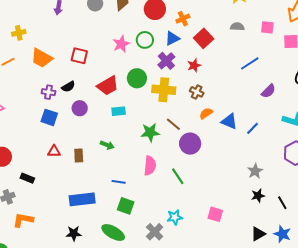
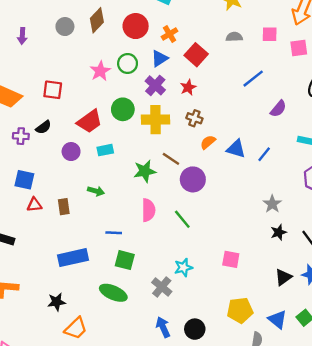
purple circle: (80, 108) -> (71, 152), moved
blue square: (49, 117) -> (24, 180), moved
black star: (74, 233) -> (57, 302), moved

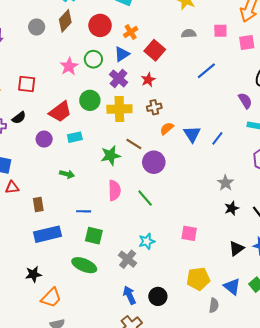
purple semicircle: (278, 109) -> (245, 101), moved, turned -70
brown cross: (194, 118) -> (154, 107), turned -32
blue triangle: (236, 149) -> (192, 134), turned 42
brown rectangle: (64, 207) -> (38, 205), moved

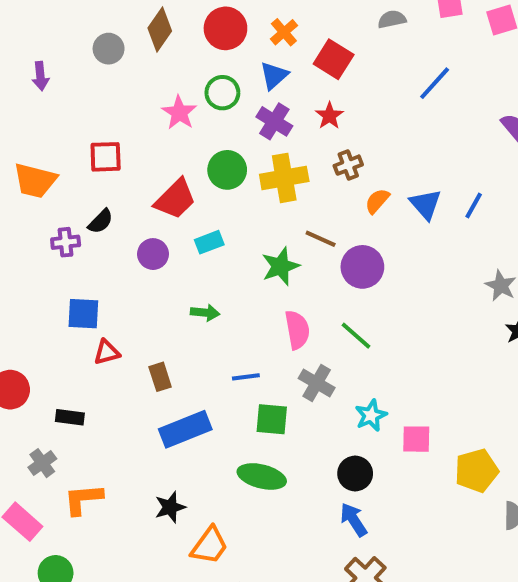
pink square: (189, 233) -> (416, 439), moved
gray cross: (128, 259) -> (317, 383), moved
black circle: (158, 296) -> (355, 474), moved

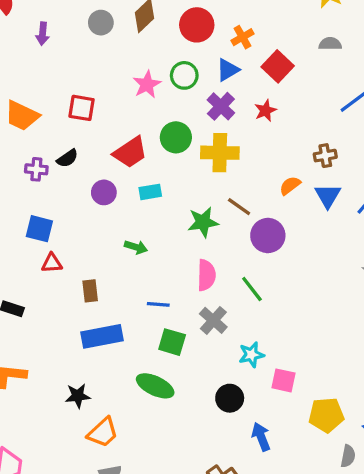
brown cross: (348, 165) -> (325, 156), moved
blue arrow: (354, 520) -> (261, 437), moved

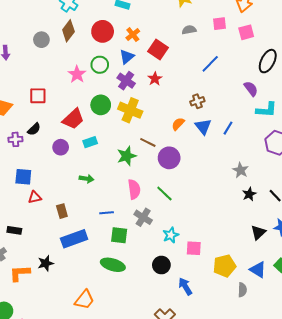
yellow cross: (220, 153) -> (130, 110), turned 30
black star: (78, 396) -> (46, 263), moved

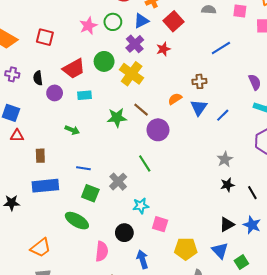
black semicircle: (34, 129) -> (38, 78), moved, turned 112
pink semicircle: (134, 189) -> (102, 251), moved
blue triangle: (258, 270) -> (220, 251), moved

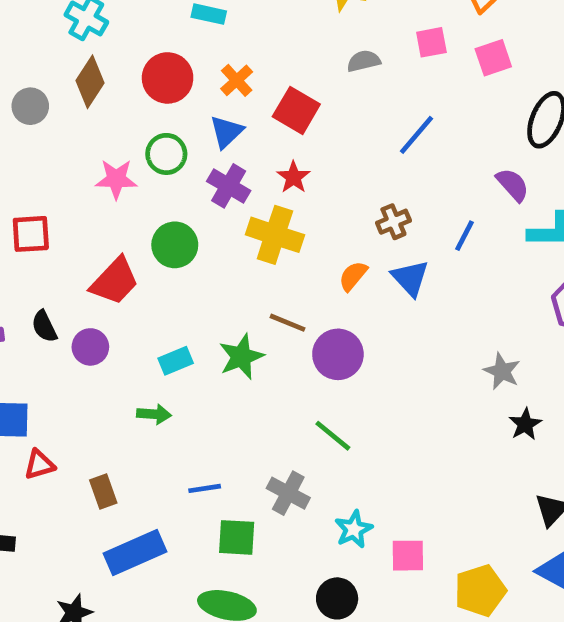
pink star: (88, 26) -> (116, 179), turned -30
yellow cross: (132, 74) -> (275, 235), moved
cyan rectangle: (85, 95) -> (176, 361), moved
blue line: (223, 115) -> (465, 236), moved

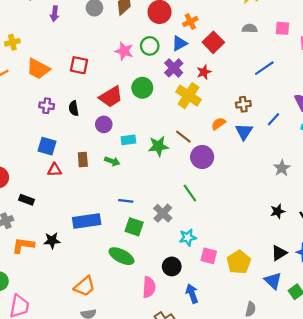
purple circle: (90, 347) -> (104, 124), moved
gray star: (502, 371) -> (282, 168), moved
brown rectangle: (103, 492) -> (83, 159), moved
yellow pentagon: (480, 591) -> (239, 262), moved, turned -30

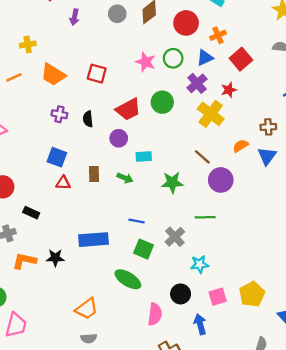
green star: (158, 146) -> (172, 182), moved
green line: (190, 193) -> (205, 217), turned -60
pink square: (209, 256) -> (218, 297), moved, turned -35

